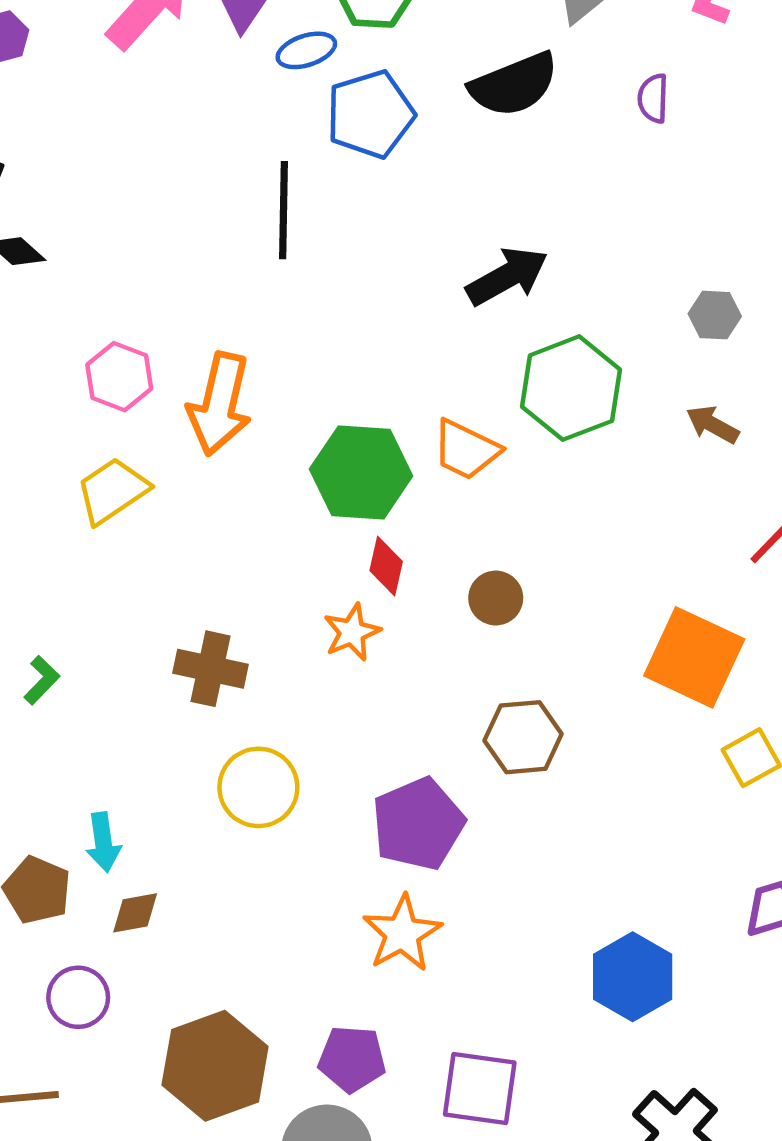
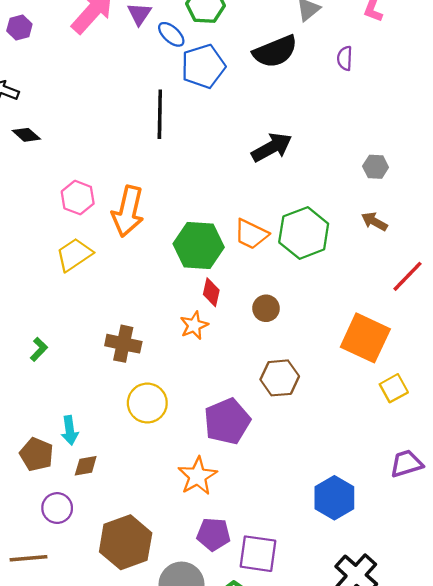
blue ellipse: (306, 50) -> (171, 34), turned 60
green hexagon: (571, 388) -> (304, 233), moved
orange star: (402, 933) -> (198, 476), moved
purple pentagon: (352, 1059) -> (213, 534), moved

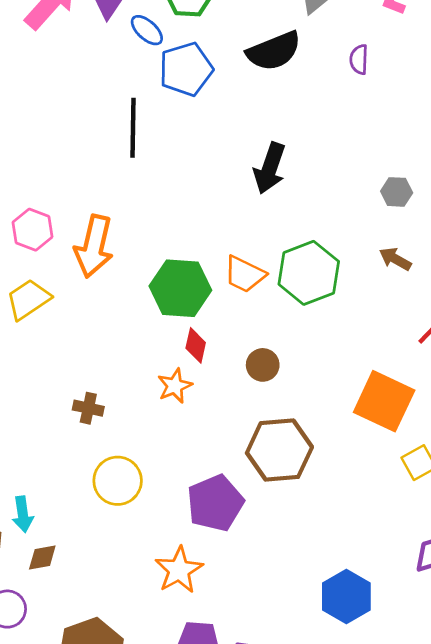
black arrow: (272, 147) -> (270, 168), turned 138
brown cross: (123, 344) -> (88, 408), size x0.7
brown hexagon: (280, 378) -> (279, 450), size x1.4

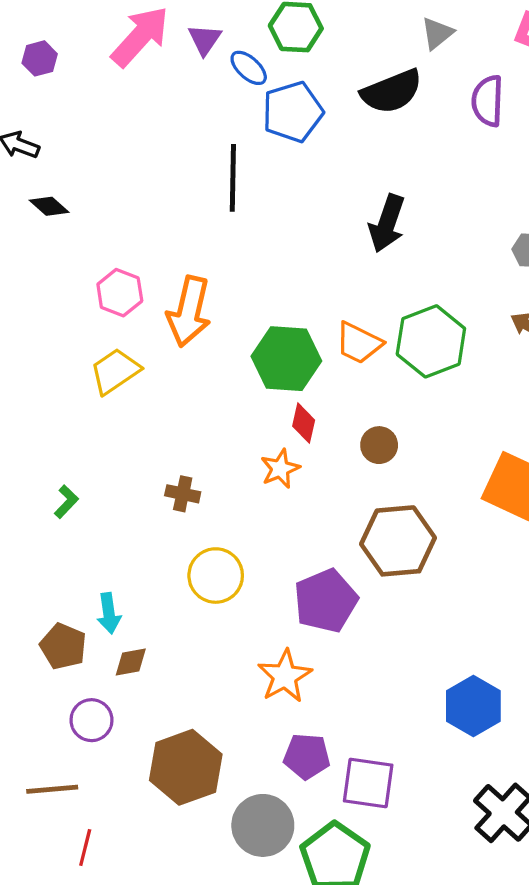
purple semicircle: (359, 59) -> (488, 101), size x1.5

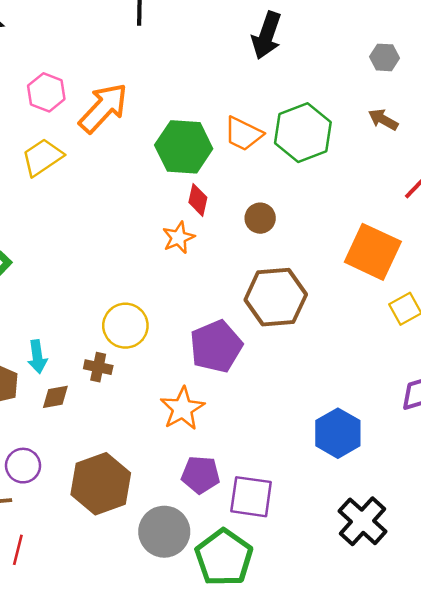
orange arrow: (189, 311) -> (103, 108), turned -150
brown cross: (183, 494) -> (98, 367), moved
purple circle: (91, 720) -> (23, 466), moved

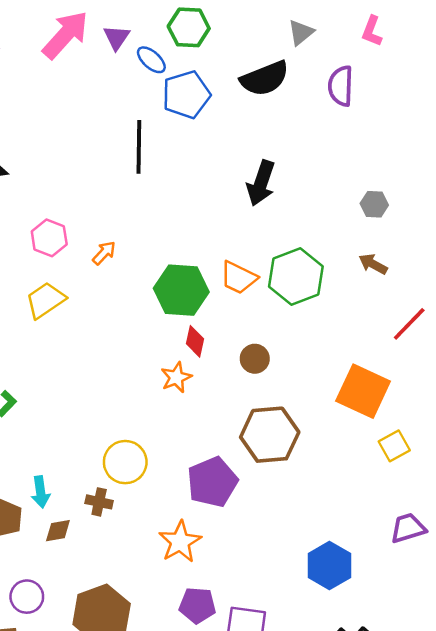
orange arrow: (103, 108) -> (104, 253), size x0.5

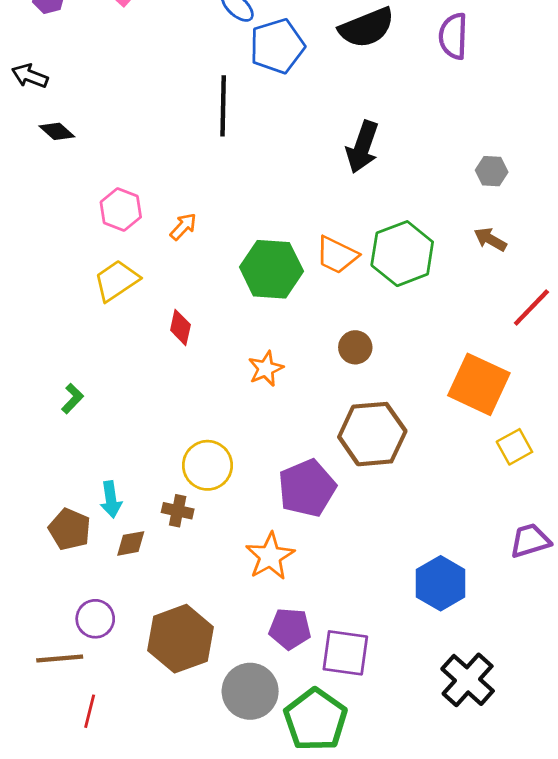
red diamond: (195, 341) -> (180, 327), moved

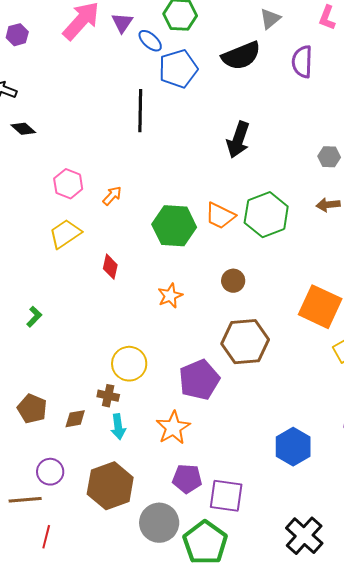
brown arrow: (490, 239) -> (328, 205), turned -35
cyan arrow: (111, 499) -> (118, 427), moved
black cross: (468, 680) -> (304, 536), moved

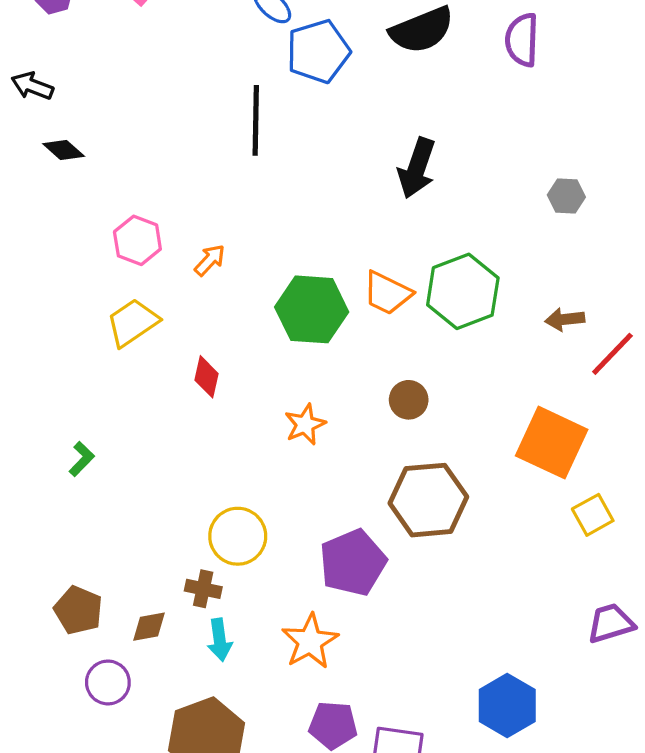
brown arrow: (328, 205) -> (565, 319), moved
blue hexagon: (293, 447) -> (507, 705), moved
purple circle: (50, 472) -> (108, 682), moved

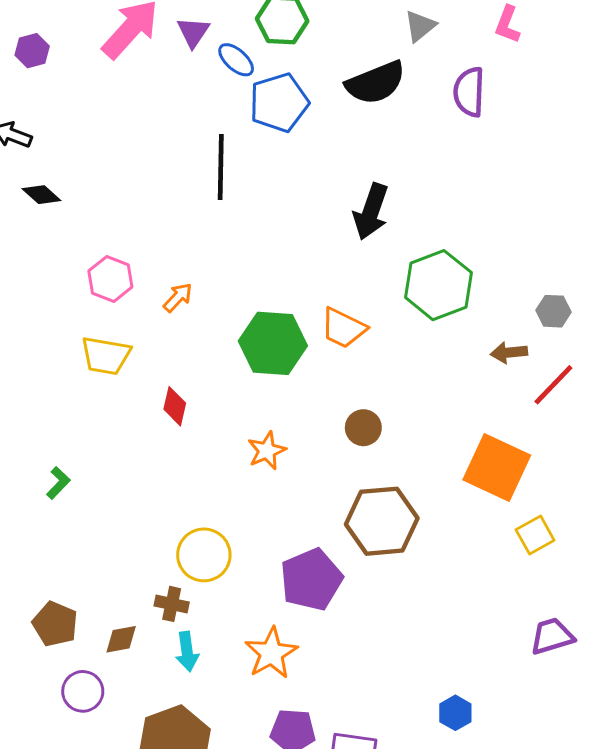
gray hexagon: (566, 196) -> (553, 311), moved
green hexagon: (463, 291) -> (438, 285), moved
yellow trapezoid: (133, 323) -> (106, 356), turned -136
blue hexagon: (507, 705) -> (455, 713), size x0.6

